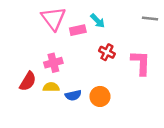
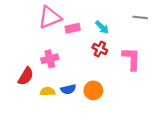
pink triangle: (53, 18) -> (50, 17), turned 45
cyan arrow: (98, 21) -> (102, 27), moved
yellow semicircle: (51, 87) -> (48, 91), moved

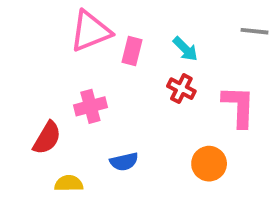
pink rectangle: (73, 28) -> (132, 51), turned -64
orange circle: (93, 90) -> (209, 164), moved
yellow semicircle: (48, 91) -> (69, 183), moved

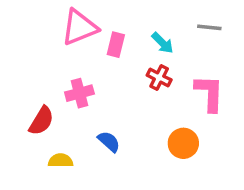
gray line: (254, 31) -> (209, 27), moved
blue semicircle: (124, 162) -> (109, 142), turned -125

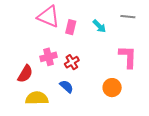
pink triangle: (79, 27) -> (48, 17), turned 45
red cross: (159, 78) -> (72, 62), moved, turned 32
yellow semicircle: (60, 161) -> (37, 98), size x1.5

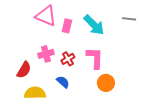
gray line: (128, 17) -> (129, 19), moved
cyan arrow: (99, 26) -> (94, 25), size x1.6
pink L-shape: (128, 57) -> (95, 58), moved

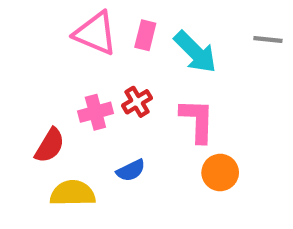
pink rectangle: (67, 26) -> (145, 35), moved
red cross: (68, 59) -> (137, 102), moved
blue semicircle: (63, 82) -> (131, 170), turned 112

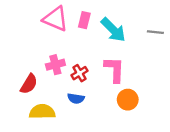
gray line: (268, 39) -> (155, 32), moved
red cross: (137, 102) -> (80, 73), moved
blue semicircle: (131, 170) -> (76, 98), turned 35

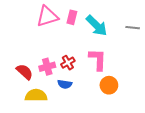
pink triangle: (55, 19) -> (47, 16), turned -40
pink cross: (55, 65) -> (47, 67), moved
red semicircle: (29, 84) -> (25, 72), turned -78

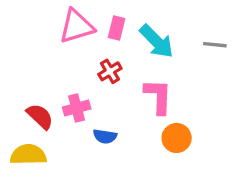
red cross: (68, 63) -> (110, 71), moved
yellow semicircle: (36, 95) -> (28, 155), moved

